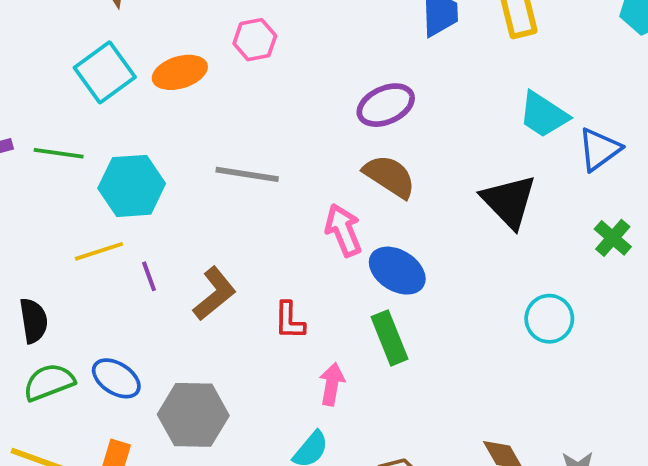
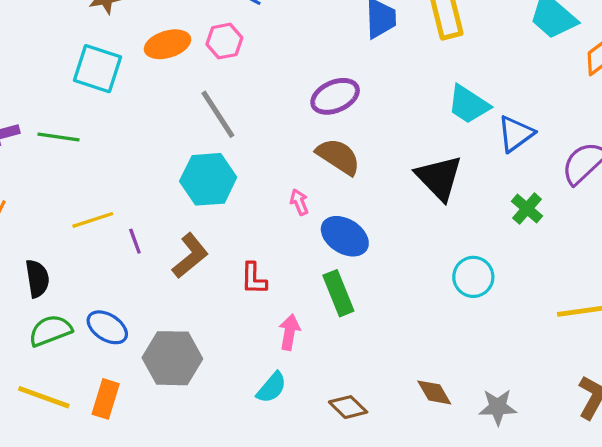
cyan square: (105, 72) -> (98, 69), turned -36
orange ellipse: (180, 72) -> (167, 44), moved
gray line: (247, 174) -> (218, 114), moved, turned 48
cyan hexagon: (132, 186) -> (208, 179), moved
pink arrow: (343, 230) -> (299, 202), size x0.6

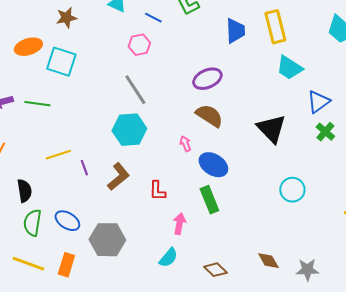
orange ellipse: (167, 44) -> (28, 47), moved
cyan trapezoid: (468, 104) -> (289, 68), moved
green cross: (527, 209) -> (325, 132), moved
green semicircle: (50, 331) -> (32, 223), turned -60

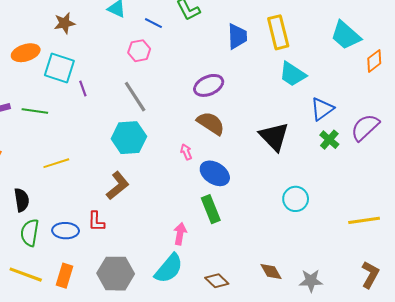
purple line: (84, 168) -> (83, 89), moved
red L-shape: (157, 191) -> (96, 221), moved
blue ellipse: (67, 221) -> (66, 231), turned -30
gray hexagon: (107, 240) -> (116, 274), moved
cyan semicircle: (168, 258) -> (169, 268), size x1.5

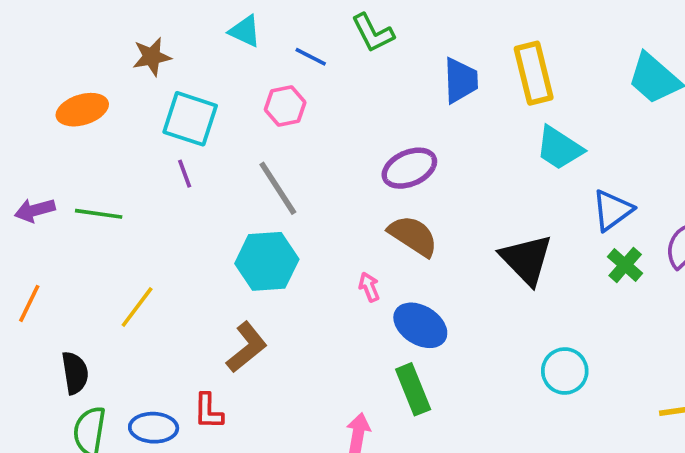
cyan square: (59, 68) -> (190, 119), moved
yellow line: (56, 163) -> (137, 307), turned -35

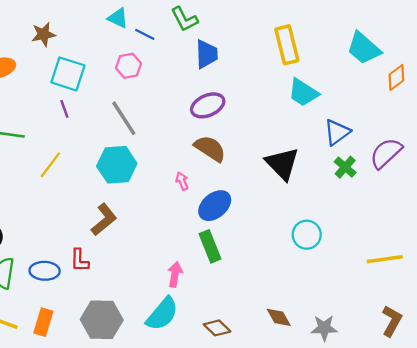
cyan triangle: (245, 31) -> (118, 18), moved
blue trapezoid: (461, 80) -> (207, 54), moved
yellow line: (137, 307) -> (50, 165), moved
blue ellipse: (420, 325) -> (215, 206), turned -72

